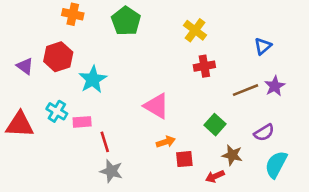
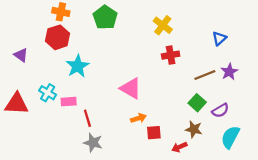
red hexagon: (58, 57) -> (58, 37), moved
green square: (215, 125) -> (197, 103), moved

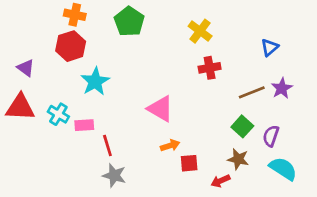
red triangle: (17, 104) -> (20, 107), moved
purple semicircle: (220, 110) -> (271, 136), turned 140
cyan semicircle: (230, 137) -> (283, 169), turned 95

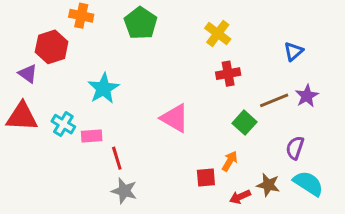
red hexagon: (71, 46) -> (52, 47), moved
green square: (242, 126) -> (244, 123), moved
orange arrow: (170, 145) -> (230, 161), moved, turned -42
brown star: (238, 159) -> (268, 185), moved

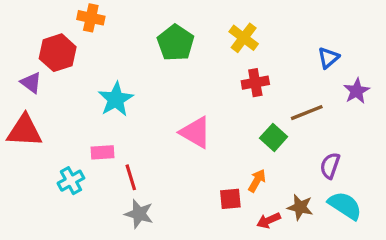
green pentagon: (141, 23) -> (176, 43), moved
purple star: (307, 96) -> (357, 91), moved
cyan cross: (63, 124) -> (71, 181), moved, turned 30

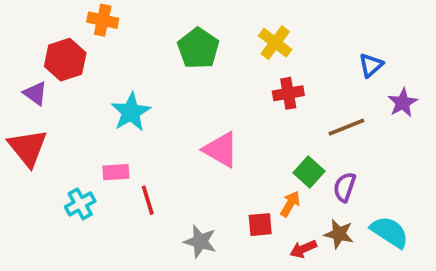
red triangle: (24, 131) -> (28, 148), turned 48
green square: (274, 137) -> (309, 172), moved
purple semicircle: (330, 166) -> (345, 187), moved
gray star: (139, 214) -> (200, 241), moved

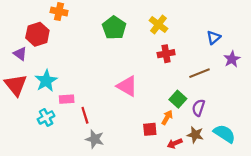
cyan star: (131, 112) -> (46, 81), moved
gray star: (200, 241) -> (95, 139), moved

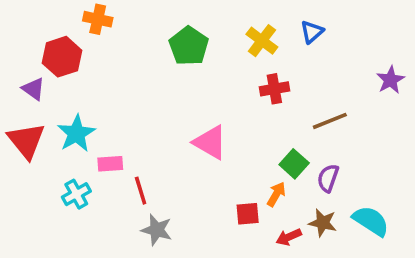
blue triangle: (214, 37) -> (312, 32), moved
purple star: (232, 59) -> (390, 80), moved

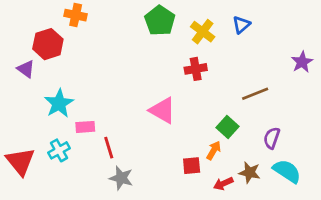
green pentagon: (189, 46) -> (160, 21), moved
red cross: (274, 89) -> (196, 69), moved
red triangle: (26, 141) -> (20, 161), moved
purple semicircle: (328, 178) -> (272, 138), moved

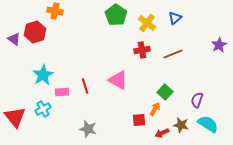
purple triangle: (26, 69) -> (14, 39), moved
brown line: (255, 94) -> (173, 54), moved
red line: (109, 148) -> (85, 86), moved

